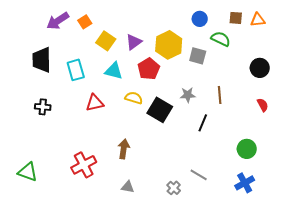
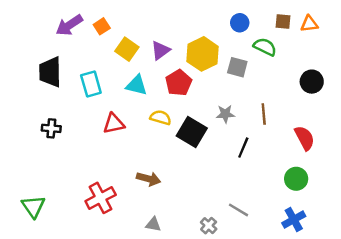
red semicircle: (263, 105) -> (305, 138), moved, size x1.5
brown arrow: (124, 149) -> (149, 179), turned 96
green triangle: (28, 172) -> (33, 206), turned 35

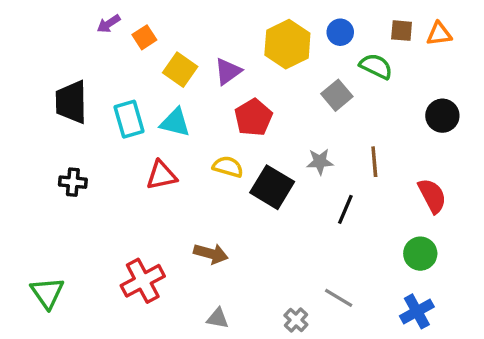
purple arrow: (69, 25) -> (109, 24), moved, size x0.6
yellow hexagon: (203, 54) -> (287, 44), moved
gray square: (237, 67) -> (337, 95), turned 35
cyan triangle: (137, 85) -> (175, 122), moved

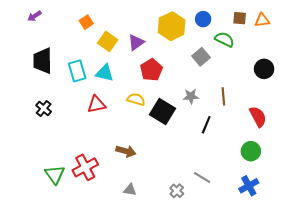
purple arrow: (109, 24) -> (34, 16), moved
black cross: (73, 182) -> (44, 108), turned 35
green triangle: (47, 293) -> (55, 175), moved

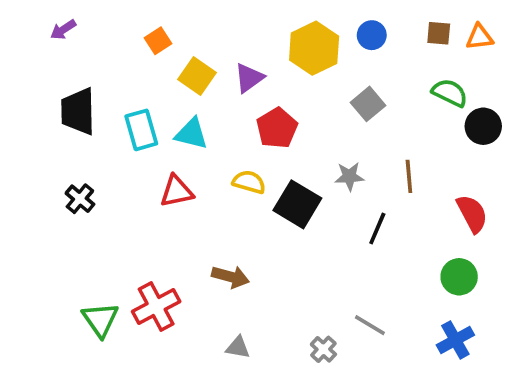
green semicircle: (224, 39) -> (450, 93), moved

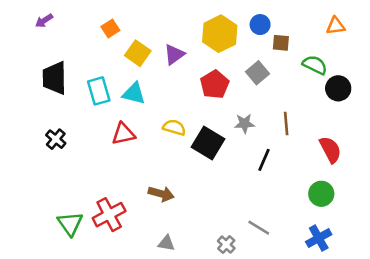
brown square: (439, 33) -> (281, 43), moved
red pentagon: (277, 128) -> (215, 84), moved

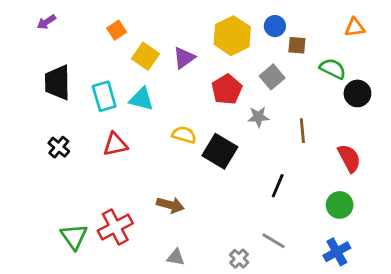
gray star: (244, 123) -> (258, 117), moved
red triangle: (123, 134) -> (115, 144), moved
black line: (264, 160) -> (278, 186), moved

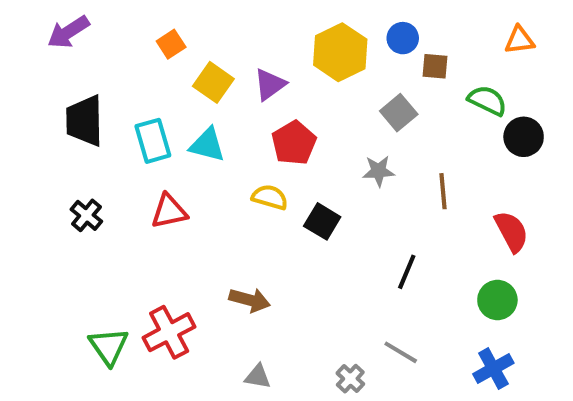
purple arrow: (46, 22) -> (68, 32), size x1.5
red pentagon: (227, 89) -> (294, 143), moved
black square: (220, 151) -> (322, 221), size x0.7

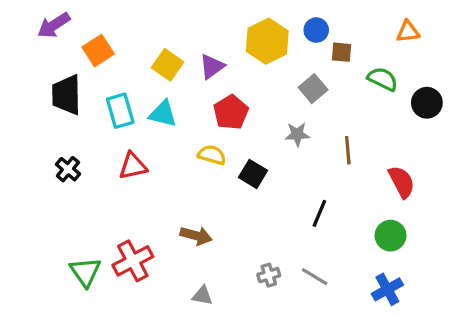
orange square: (171, 44) -> (98, 51), moved, size x1.4
black circle: (524, 137) -> (427, 103), moved
gray cross: (350, 379) -> (269, 275), moved, turned 30

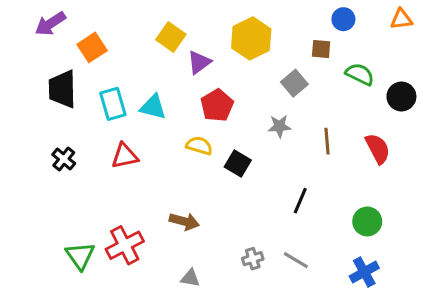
blue circle: (316, 30) -> (343, 19), moved
orange triangle: (408, 32) -> (401, 19), moved
yellow square: (168, 65) -> (171, 37), moved
red semicircle: (402, 182) -> (378, 149), moved

